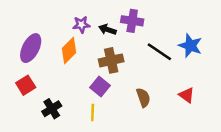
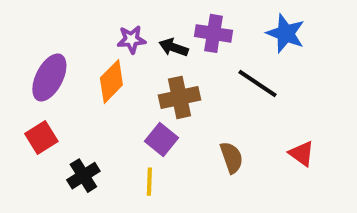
blue star: (190, 46) -> (286, 33), moved

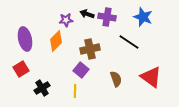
black arrow: (173, 47) -> (87, 14), moved
purple ellipse: (49, 77) -> (25, 39), turned -40
red triangle: (302, 154) -> (151, 77), size x1.6

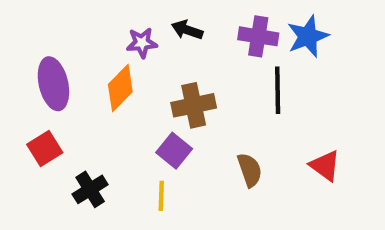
purple cross: (107, 17) -> (258, 36), moved
blue star: (143, 17) -> (308, 36), turned 30
black line: (129, 42) -> (278, 90), turned 55
red triangle: (151, 77) -> (325, 166), size x0.7

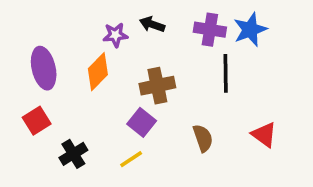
yellow line: (161, 196) -> (131, 159), turned 55

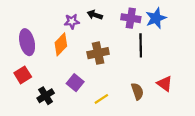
purple square: (142, 122) -> (75, 83), moved
brown semicircle: (203, 138) -> (137, 91), moved
yellow line: (131, 159) -> (101, 99), moved

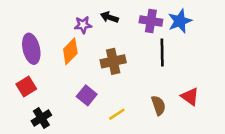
black cross: (46, 96) -> (41, 118), moved

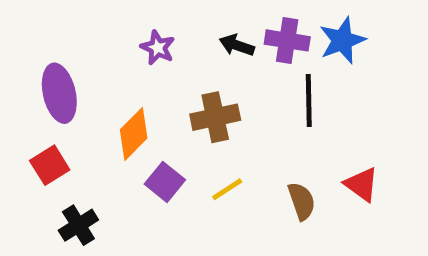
black arrow: (109, 17) -> (237, 45), moved
purple star: (83, 25) -> (158, 48), turned 30
orange diamond: (70, 51) -> (134, 134), moved
yellow line: (117, 114) -> (227, 189), moved

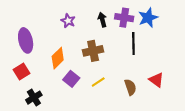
black arrow: (237, 45) -> (102, 20), turned 56

